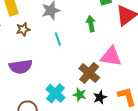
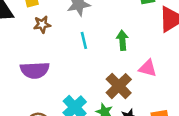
green arrow: (91, 24) -> (122, 40), moved
pink triangle: (111, 56) -> (148, 68), size x0.7

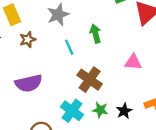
green arrow: (122, 40) -> (95, 34), moved
brown cross: (119, 86) -> (90, 80), moved

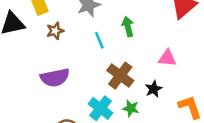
black star: (124, 111) -> (154, 89), moved

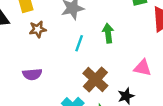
cyan line: (99, 40) -> (79, 43), turned 35
purple semicircle: (55, 78) -> (32, 74), size x0.7

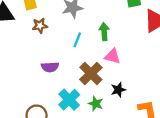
pink triangle: (143, 68) -> (112, 56), moved
purple semicircle: (32, 74) -> (50, 67), moved

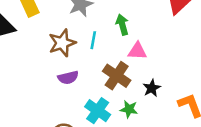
brown star: (40, 26) -> (62, 43), moved, size x1.5

